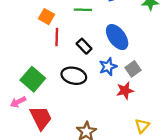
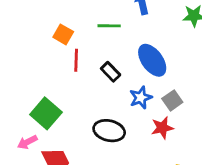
black ellipse: (74, 76) -> (109, 131), moved

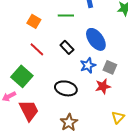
red line: (76, 60) -> (37, 49), moved, turned -49
gray square: (172, 100) -> (110, 67), turned -32

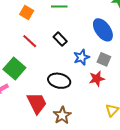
blue ellipse: (96, 39) -> (103, 30), moved
red trapezoid: (29, 110) -> (37, 103), moved

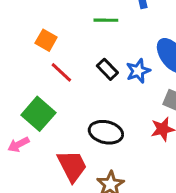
orange square: (27, 13) -> (46, 40), moved
blue star: (82, 57) -> (138, 71), moved

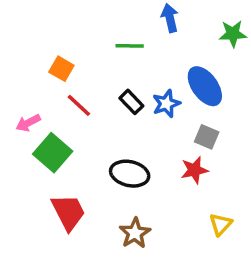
pink arrow: (18, 144) -> (28, 123), moved
red trapezoid: (72, 166) -> (68, 212), moved

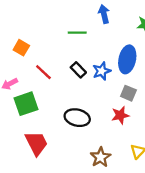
orange square: (61, 69) -> (21, 48), moved
blue ellipse: (205, 86) -> (127, 59), turned 48
green square: (53, 153) -> (26, 104), turned 30
brown star: (135, 233) -> (100, 157), moved

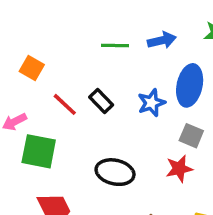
blue arrow: (104, 14) -> (162, 40), moved, turned 90
black rectangle: (78, 70) -> (101, 101), moved
green square: (26, 104) -> (39, 151), turned 30

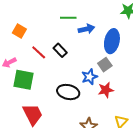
blue arrow: (162, 40) -> (86, 29), moved
blue star: (151, 103) -> (90, 77), moved
gray square: (191, 136) -> (105, 65), moved, turned 32

